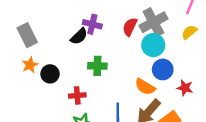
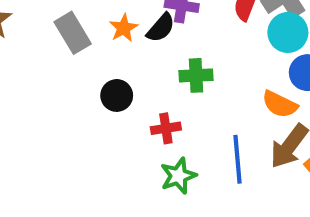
orange star: (30, 65) -> (124, 28), moved

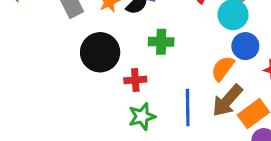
black circle: (117, 95) -> (100, 52), size x1.6
orange semicircle: (280, 104) -> (223, 68), turned 96

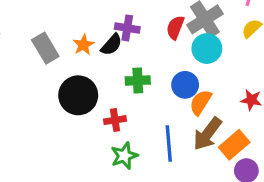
blue circle: (245, 46) -> (185, 85), moved

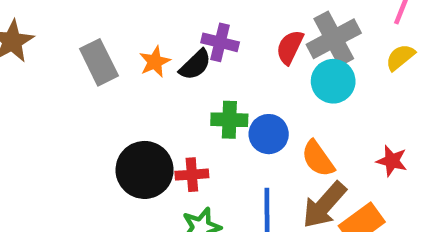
blue circle: (185, 85) -> (269, 134), moved
black circle: (78, 95) -> (145, 170), moved
orange semicircle: (201, 102) -> (318, 159), turned -72

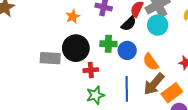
gray rectangle: (99, 62) -> (50, 58), moved, turned -60
black semicircle: (195, 65) -> (129, 24), moved
black circle: (145, 170) -> (76, 48), moved

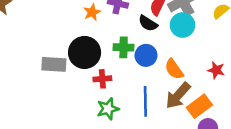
orange star: (73, 17) -> (92, 12), moved
black semicircle: (129, 24) -> (148, 23), turned 77

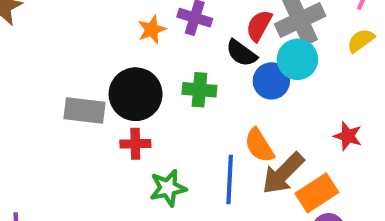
blue circle: (146, 55) -> (271, 81), moved
orange semicircle: (174, 69) -> (259, 145), moved
red cross: (102, 79) -> (135, 144), moved

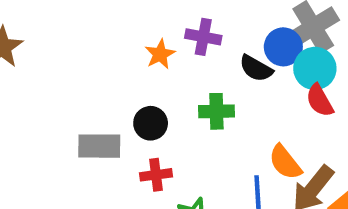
red semicircle: (259, 26) -> (320, 100), moved, turned -52
blue circle: (271, 81) -> (283, 47), moved
black circle: (136, 94) -> (151, 123), size x0.6

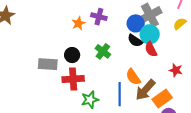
black semicircle: (256, 68) -> (135, 41), moved
green cross: (216, 111) -> (103, 51), turned 35
red cross: (156, 175) -> (73, 79), size x1.5

